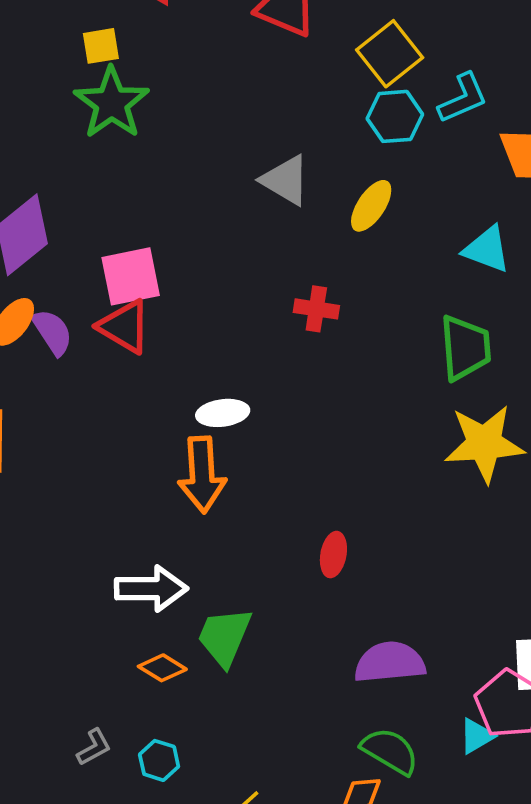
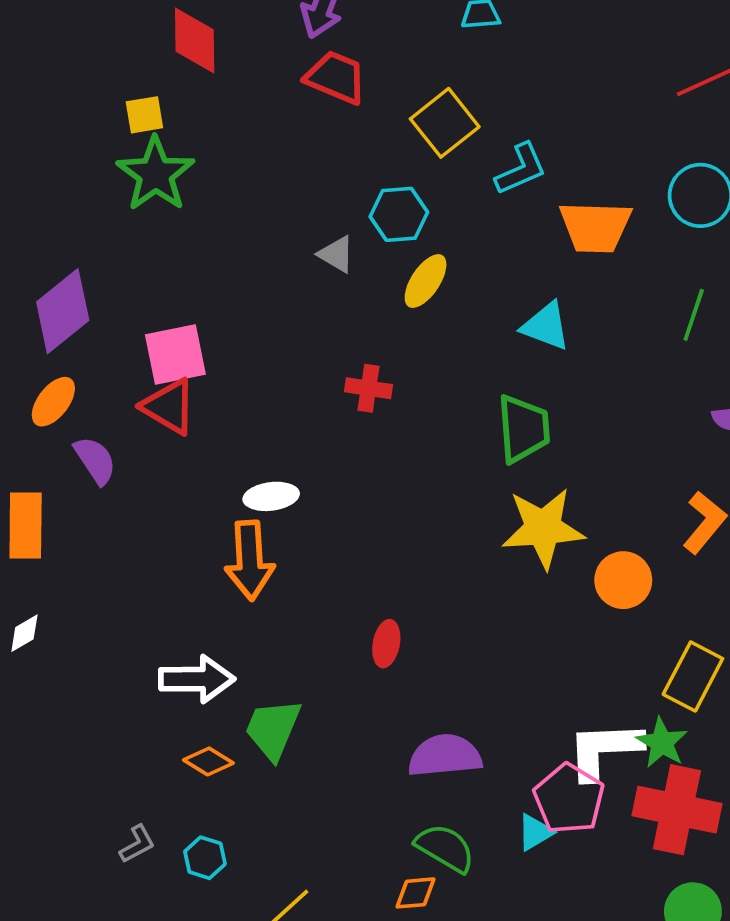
cyan hexagon: (395, 116) -> (399, 214), moved
gray triangle: (285, 180) -> (336, 254), size x0.7
purple semicircle: (52, 332) -> (95, 460), moved

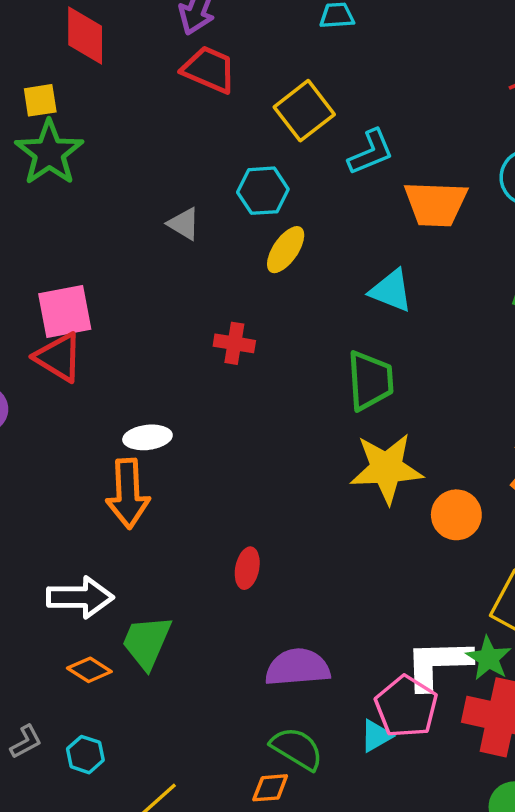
gray triangle: (336, 254) -> (184, 224), moved

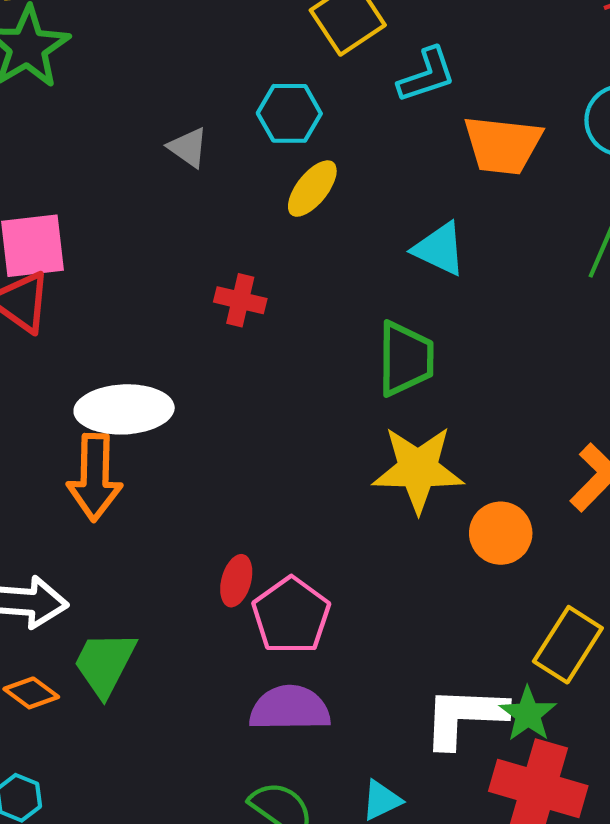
white ellipse: (147, 437) -> (124, 409), size x1.6
pink pentagon: (406, 707) -> (291, 616), moved

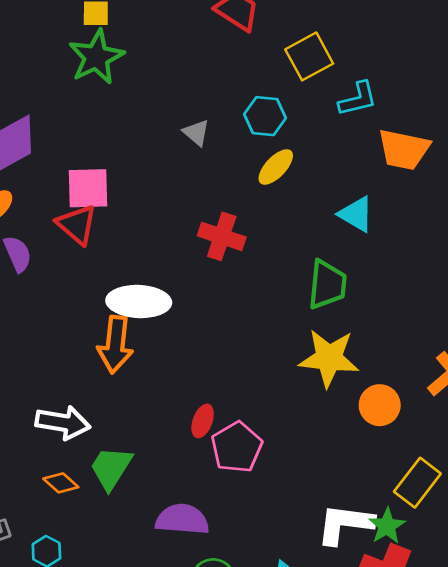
red cross: (240, 300) -> (222, 236), size x1.4
purple semicircle: (290, 708) -> (182, 519), moved

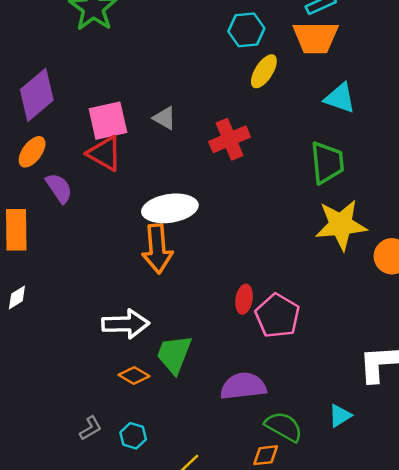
gray triangle: (196, 133) -> (165, 118), moved
orange trapezoid: (404, 149) -> (315, 38), moved
red cross: (222, 236) -> (230, 139), turned -30

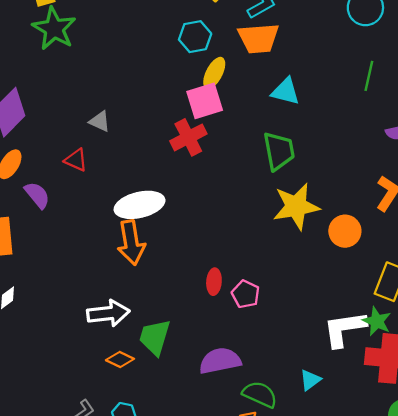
gray triangle: (165, 118) -> (100, 121), moved
pink square: (108, 121) -> (205, 101), moved
red triangle: (105, 153) -> (76, 160), size x0.7
pink pentagon: (277, 316) -> (246, 294), size x0.7

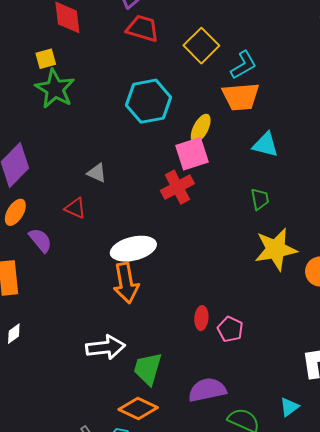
cyan hexagon: (195, 37) -> (148, 101), moved, size x1.5
green trapezoid: (279, 151) -> (260, 199), size x0.6
orange diamond: (120, 359) -> (138, 408), moved, size x1.5

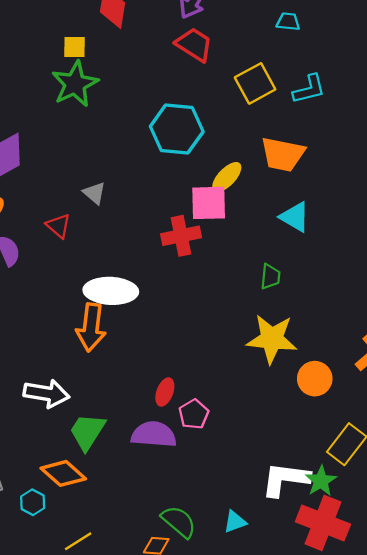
cyan L-shape: (243, 65) -> (309, 89), moved
purple semicircle: (207, 390) -> (154, 434), moved

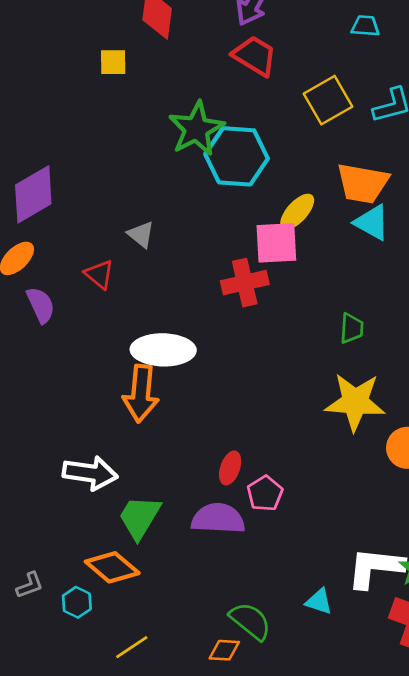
green star: (75, 84) -> (196, 129), moved
cyan triangle: (295, 217) -> (372, 222), moved
cyan triangle: (235, 522) -> (319, 602), moved, turned 40

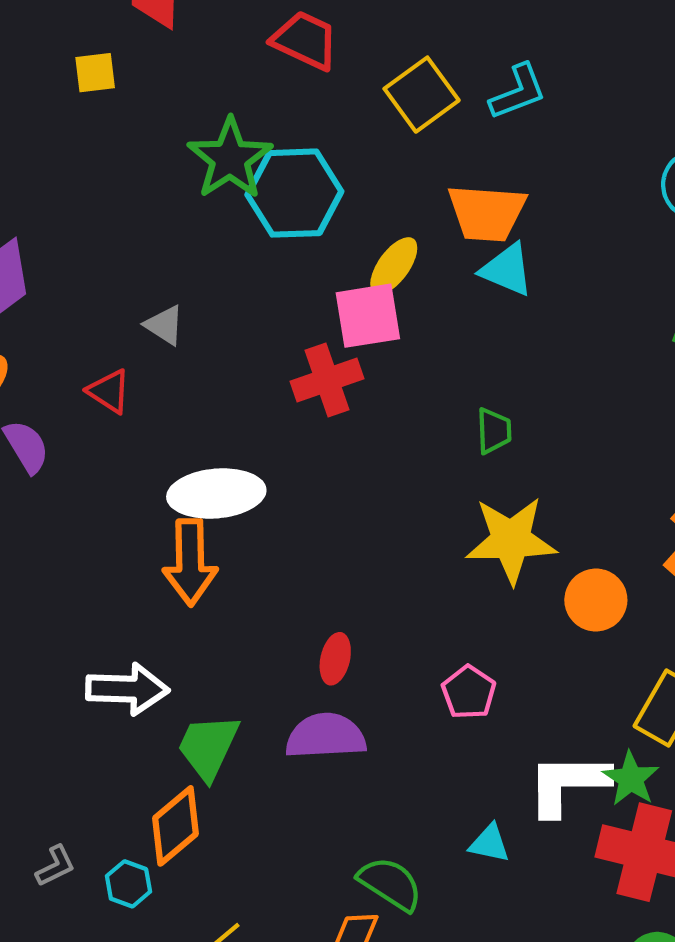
pink pentagon: (265, 493) -> (469, 692), moved
orange diamond: (112, 567) -> (175, 826), turned -74

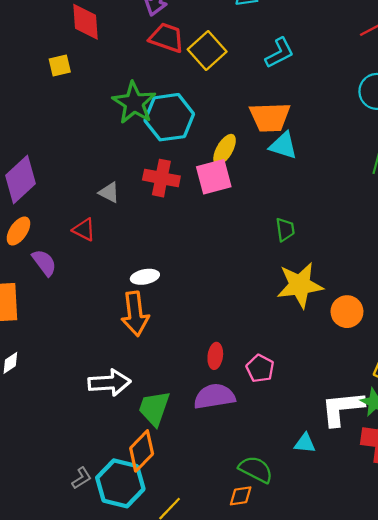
yellow square: (422, 95) -> (207, 50), moved
red cross: (327, 380) -> (161, 178), moved, turned 36
white ellipse: (216, 494) -> (145, 277), size x0.6
pink pentagon: (469, 692) -> (260, 368), moved
cyan hexagon: (128, 884) -> (120, 483), size x2.0

